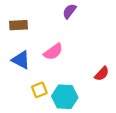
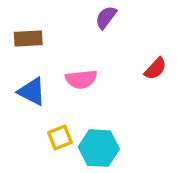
pink semicircle: (53, 52) -> (81, 79), turned 30
red semicircle: (102, 74) -> (155, 69), moved

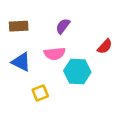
purple semicircle: (106, 17) -> (63, 26), moved
cyan hexagon: (99, 148) -> (77, 71), moved

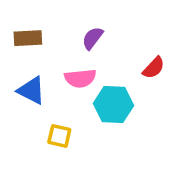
yellow square: (40, 93) -> (59, 136), turned 35

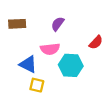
blue triangle: (31, 91) -> (28, 64), moved

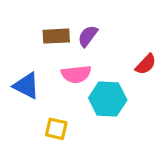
brown rectangle: (17, 24) -> (56, 36), moved
blue triangle: (28, 64) -> (26, 86), moved

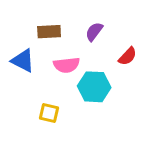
purple semicircle: (88, 36) -> (94, 32), moved
blue triangle: (26, 86) -> (23, 61), moved

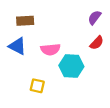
brown rectangle: (49, 32) -> (25, 21), moved
purple semicircle: (94, 32) -> (95, 17), moved

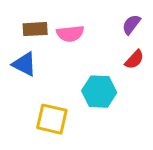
pink semicircle: (50, 49) -> (70, 34), moved
yellow square: (37, 86) -> (52, 119), size x1.5

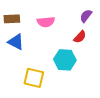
brown rectangle: (35, 29) -> (12, 19), moved
red semicircle: (134, 60) -> (80, 37), moved

